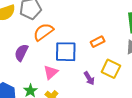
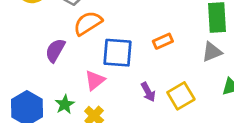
yellow square: (111, 69) -> (181, 96), moved, turned 30

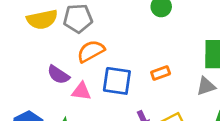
purple semicircle: (55, 50) -> (58, 75), turned -90
pink triangle: (95, 80) -> (81, 91), moved, turned 42

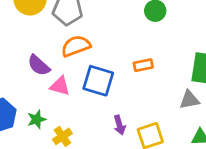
orange rectangle: (161, 73) -> (143, 65), moved

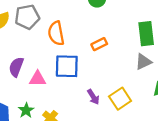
orange semicircle: (76, 46) -> (56, 33), moved, turned -65
purple semicircle: (39, 65) -> (16, 67), turned 84

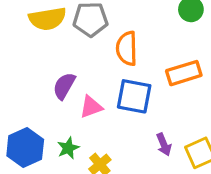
orange rectangle: (99, 44) -> (184, 73), size x1.5
pink triangle: (38, 79) -> (91, 107), turned -30

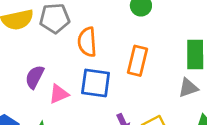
orange rectangle: (184, 73) -> (137, 61), turned -56

